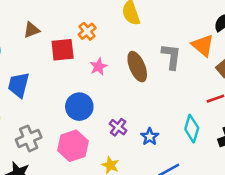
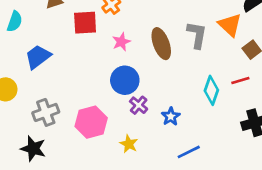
blue trapezoid: (19, 85) -> (38, 57), turned 36
blue circle: (79, 107) -> (125, 80), moved
cyan diamond: (192, 129) -> (211, 90), moved

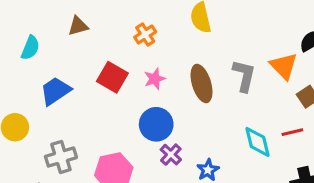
red square: (85, 23) -> (112, 77), moved, turned 30
cyan diamond: (211, 90) -> (257, 142), turned -36

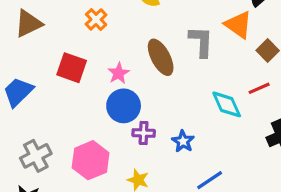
brown triangle: (78, 26) -> (28, 23), size x1.4
pink star: (155, 79) -> (119, 73), moved
purple cross: (171, 155) -> (144, 133), turned -30

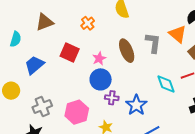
blue star: (183, 141) -> (136, 105), size x1.5

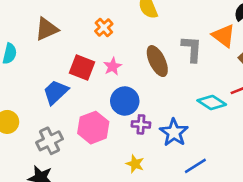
pink star: (99, 59) -> (113, 66), moved
blue trapezoid: (34, 65) -> (56, 92), moved
cyan diamond: (166, 84) -> (212, 103), turned -35
pink hexagon: (77, 112) -> (93, 128), moved

